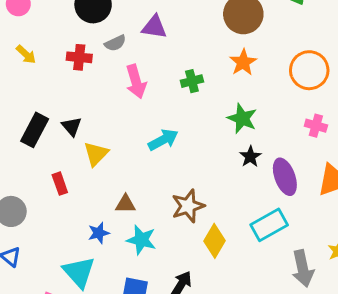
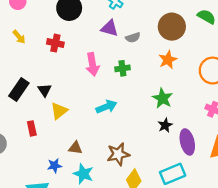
gray semicircle: (115, 43) -> (133, 37), moved
green cross: (192, 81) -> (122, 68), moved

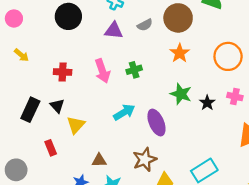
gray semicircle: (133, 37) -> (145, 25), moved
red cross: (55, 43) -> (63, 72), moved
black star: (165, 125) -> (207, 103), moved
purple ellipse: (187, 142) -> (156, 123), moved

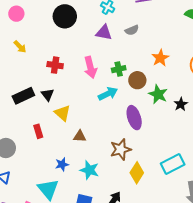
brown circle: (178, 18) -> (137, 80), moved, size x0.7
black rectangle: (30, 110) -> (23, 96), turned 35
cyan arrow: (124, 112) -> (108, 94), moved
yellow triangle: (76, 125) -> (62, 113), turned -36
brown triangle: (99, 160) -> (80, 136), moved

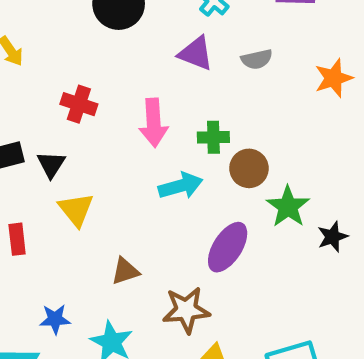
orange star: (160, 58) -> (334, 78), moved
purple ellipse: (134, 118) -> (228, 247), turned 40
brown triangle: (80, 136) -> (125, 271), moved, turned -32

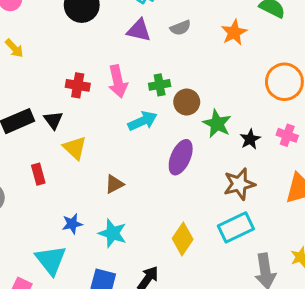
red cross: (79, 104) -> (78, 85), moved
brown star: (186, 310) -> (239, 184), moved

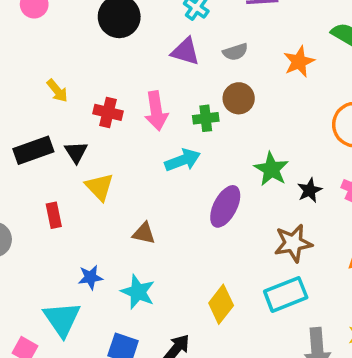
yellow arrow: (14, 48) -> (57, 91), moved
brown circle: (187, 102) -> (239, 98), moved
brown triangle: (114, 184) -> (144, 233), turned 36

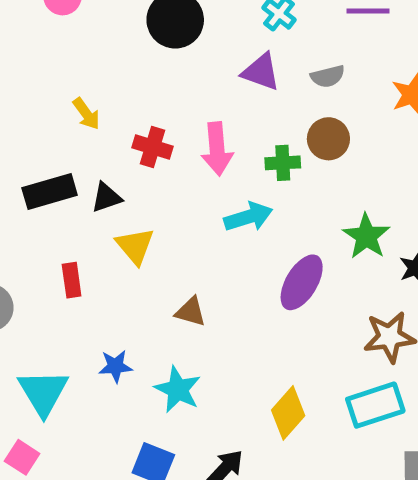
black triangle: (76, 152) -> (106, 197), turned 40
cyan triangle: (62, 319) -> (43, 392), moved

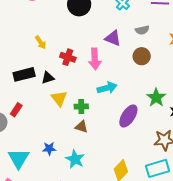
purple triangle: (261, 72) -> (113, 38), moved
green cross: (283, 163) -> (81, 107), moved
red rectangle: (72, 280) -> (16, 110), moved, turned 40

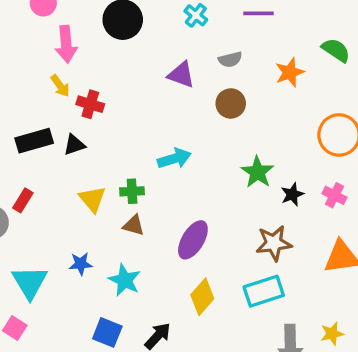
red cross: (68, 57) -> (90, 104), moved
pink arrow: (95, 59) -> (66, 44), moved
yellow triangle: (59, 98) -> (92, 199), moved
purple ellipse: (128, 116) -> (193, 240), moved

